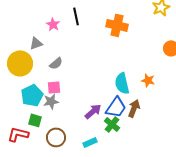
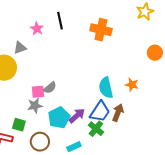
gray semicircle: (56, 63) -> (50, 88), moved
cyan pentagon: (32, 95) -> (59, 118), moved

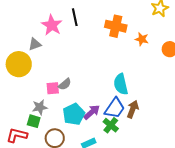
pink star: (37, 29) -> (52, 25), size x1.5
orange star: (132, 85) -> (142, 39), moved
gray star: (35, 106) -> (40, 107), moved

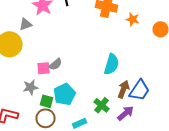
cyan semicircle: (121, 84) -> (112, 64), turned -150
blue trapezoid: (115, 108) -> (140, 90), moved
purple arrow: (92, 112) -> (126, 113), moved
green square: (34, 121) -> (46, 101), moved

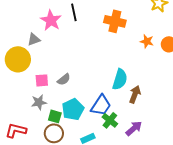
orange star: (132, 19) -> (147, 41), moved
pink square: (44, 68) -> (42, 80), moved
brown arrow: (124, 89) -> (135, 94), moved
blue trapezoid: (140, 90) -> (101, 105), moved

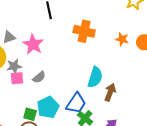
pink star: (51, 20) -> (33, 44), moved
orange cross: (115, 21) -> (84, 31), moved
gray star: (39, 102) -> (14, 66), moved

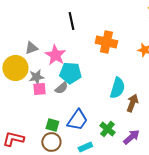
blue trapezoid: (76, 103) -> (77, 120), moved
cyan pentagon: (48, 107) -> (70, 73), moved, turned 30

